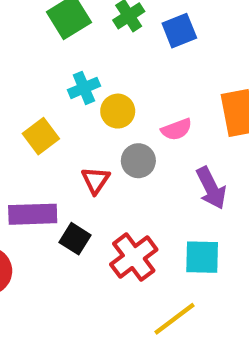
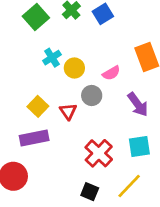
yellow square: (41, 136) -> (38, 106), moved
black square: (75, 239) -> (90, 192), moved

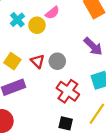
pink semicircle: (111, 73) -> (52, 13), moved
gray circle: (92, 96) -> (57, 61), moved

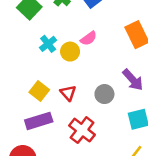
gray circle: (57, 61) -> (104, 94), moved
red cross: (68, 91) -> (82, 130), moved

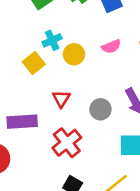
pink semicircle: (89, 38) -> (111, 46), moved
yellow square: (39, 91) -> (34, 63), moved

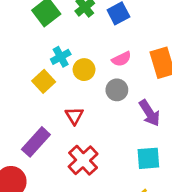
gray circle: (100, 109) -> (117, 90), moved
purple rectangle: (22, 122) -> (36, 142), turned -40

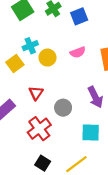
gray circle: (117, 90) -> (63, 108), moved

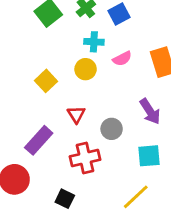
cyan cross: (30, 46) -> (94, 42), moved, turned 32
red cross: (39, 129) -> (85, 158), turned 30
black square: (43, 163) -> (65, 199), moved

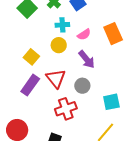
purple arrow: (150, 111) -> (87, 59), moved
red triangle: (76, 115) -> (56, 78), size x1.5
purple rectangle: (39, 140) -> (30, 85), moved

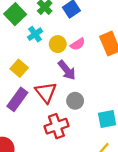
cyan cross: (62, 25) -> (35, 34), moved, turned -32
yellow circle: (59, 45) -> (58, 44), moved
purple arrow: (87, 59) -> (67, 70), moved

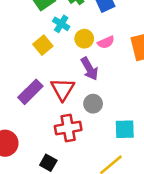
cyan cross: (35, 34) -> (61, 24), turned -32
yellow square: (19, 68) -> (43, 45), moved

